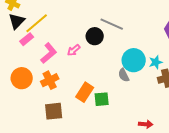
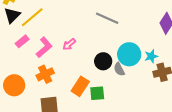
black circle: (95, 36) -> (103, 61), moved
pink rectangle: (27, 39) -> (22, 41), moved
orange circle: (22, 78) -> (14, 85), moved

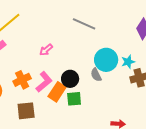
pink L-shape: (44, 47) -> (44, 82), moved
black circle: (103, 61) -> (70, 79), moved

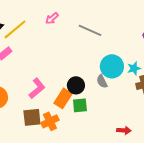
pink arrow: (46, 50) -> (52, 18), moved
orange cross: (22, 80) -> (50, 121), moved
pink L-shape: (44, 82) -> (37, 88), moved

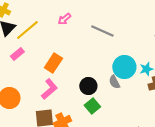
orange rectangle: (63, 98) -> (53, 63), moved
green square: (80, 105) -> (92, 106), turned -35

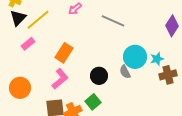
green square: (92, 106) -> (93, 102), moved

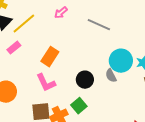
pink L-shape: (60, 79) -> (46, 83), turned 105

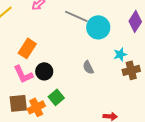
cyan circle: (121, 61) -> (98, 27), moved
black circle: (85, 80) -> (44, 71), moved

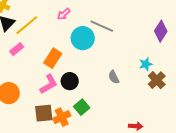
cyan circle: (98, 27) -> (83, 38), moved
brown cross: (131, 70) -> (157, 80), turned -30
pink L-shape: (23, 74) -> (49, 84), turned -95

